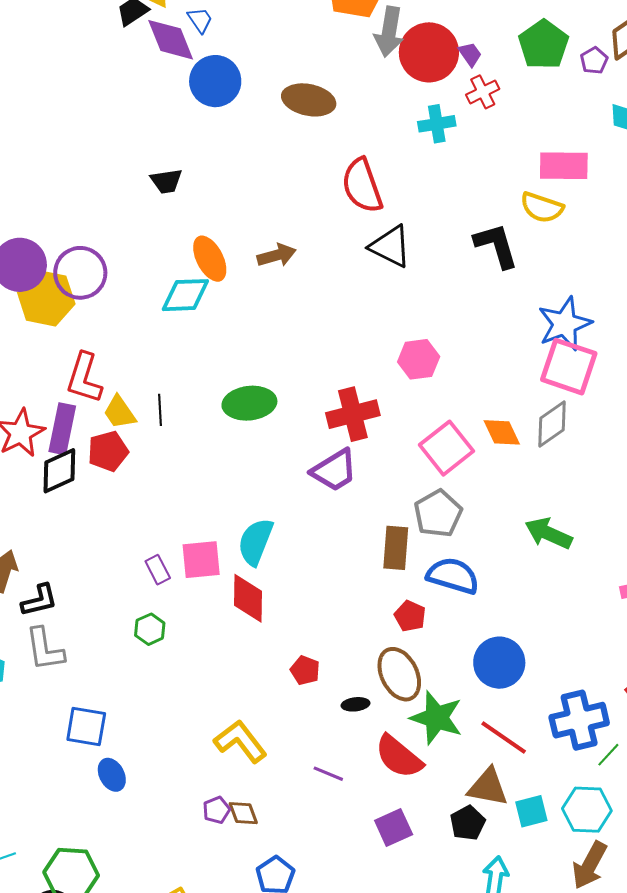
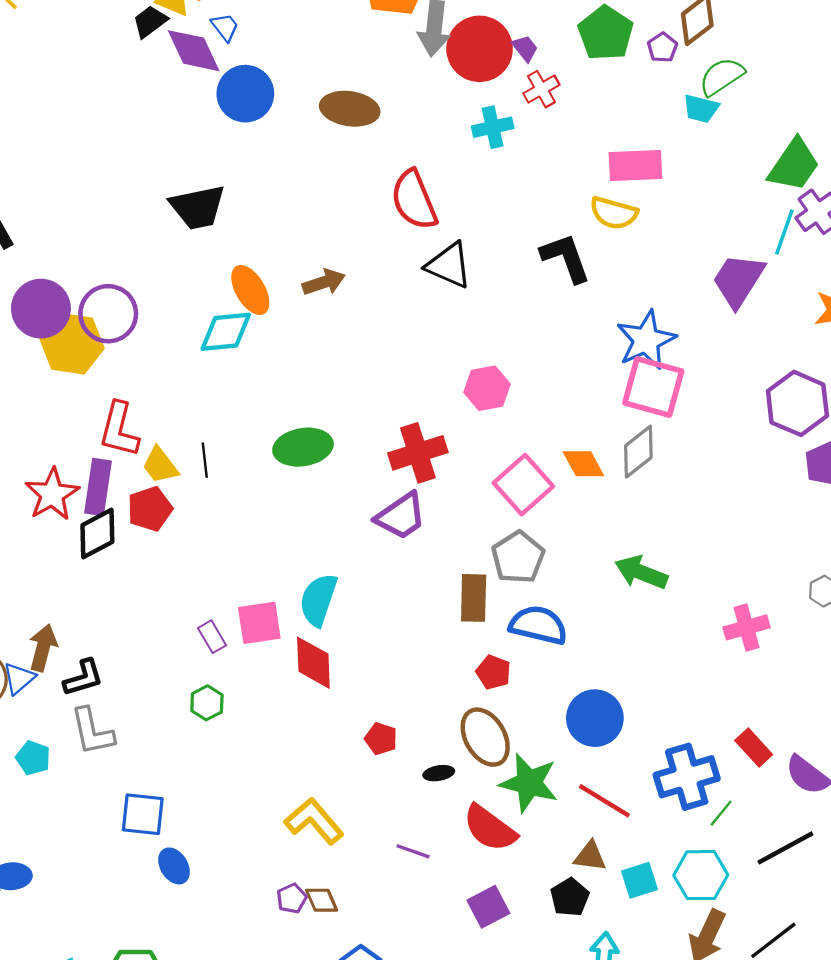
black trapezoid: (166, 181) -> (198, 207), size x1.6
brown triangle: (488, 787) -> (590, 856), size x0.7

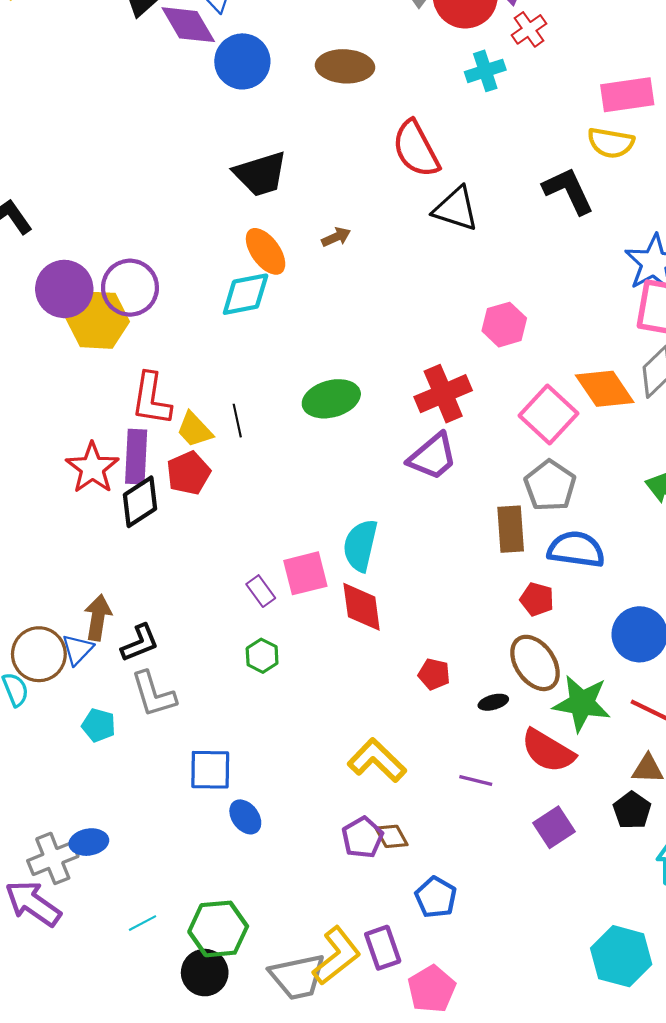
black trapezoid: (198, 207) -> (261, 174), moved
brown arrow: (324, 282) -> (336, 237), size x0.7
orange diamond: (583, 464) -> (605, 389), size x1.4
purple pentagon: (292, 898) -> (362, 837), size x1.4

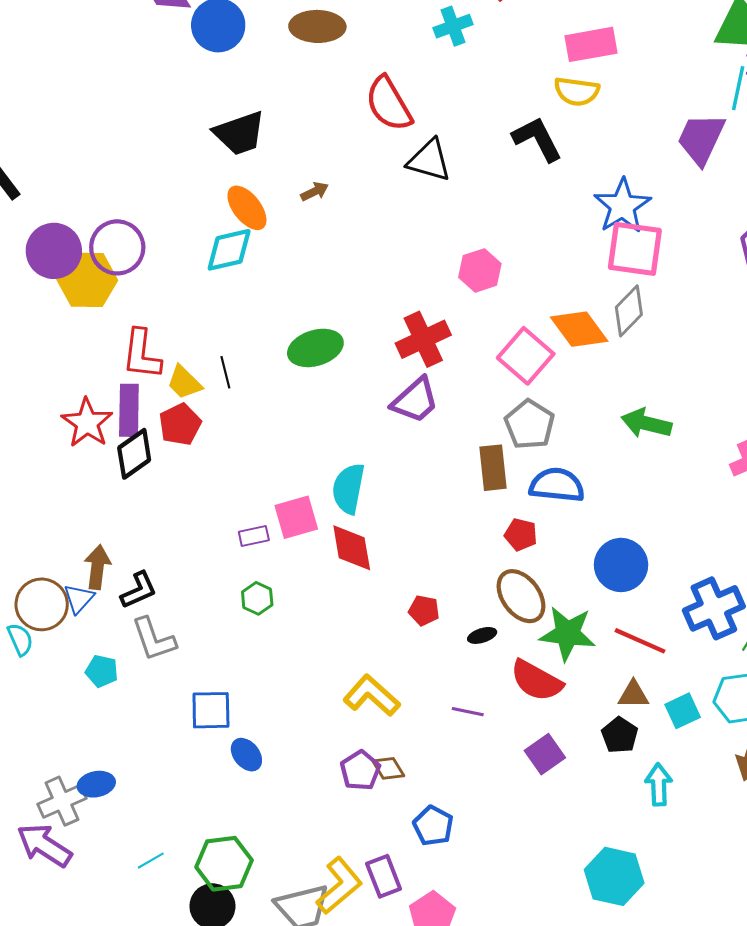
purple rectangle: (261, 591) -> (254, 536), turned -64

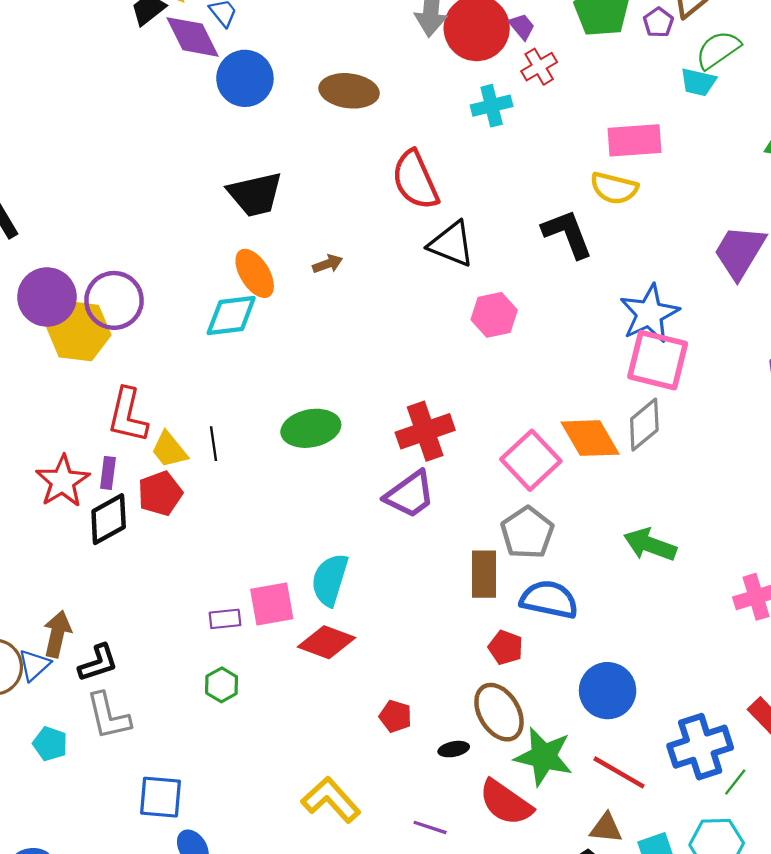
pink hexagon: (480, 270) -> (494, 315), moved
purple rectangle: (129, 410) -> (108, 473), size x0.6
red diamond: (352, 548) -> (326, 642), turned -66

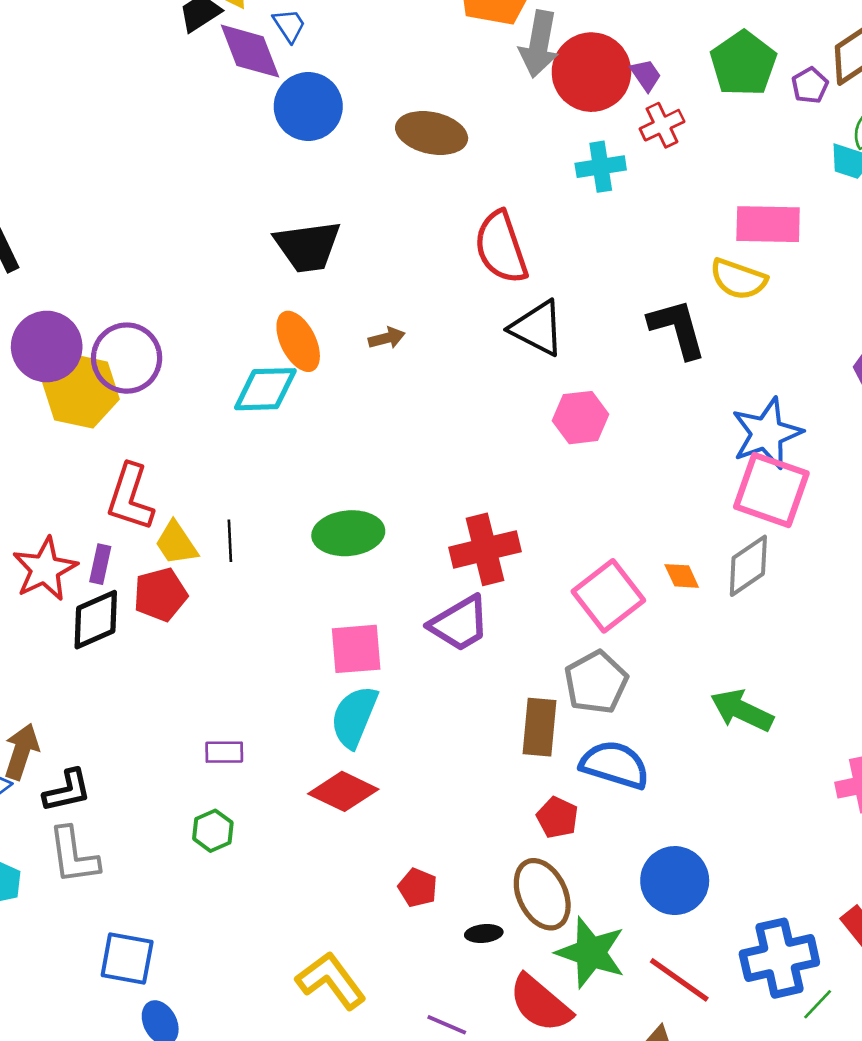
orange diamond: (590, 438) -> (682, 576), size x0.5
pink square: (272, 604) -> (356, 649), moved

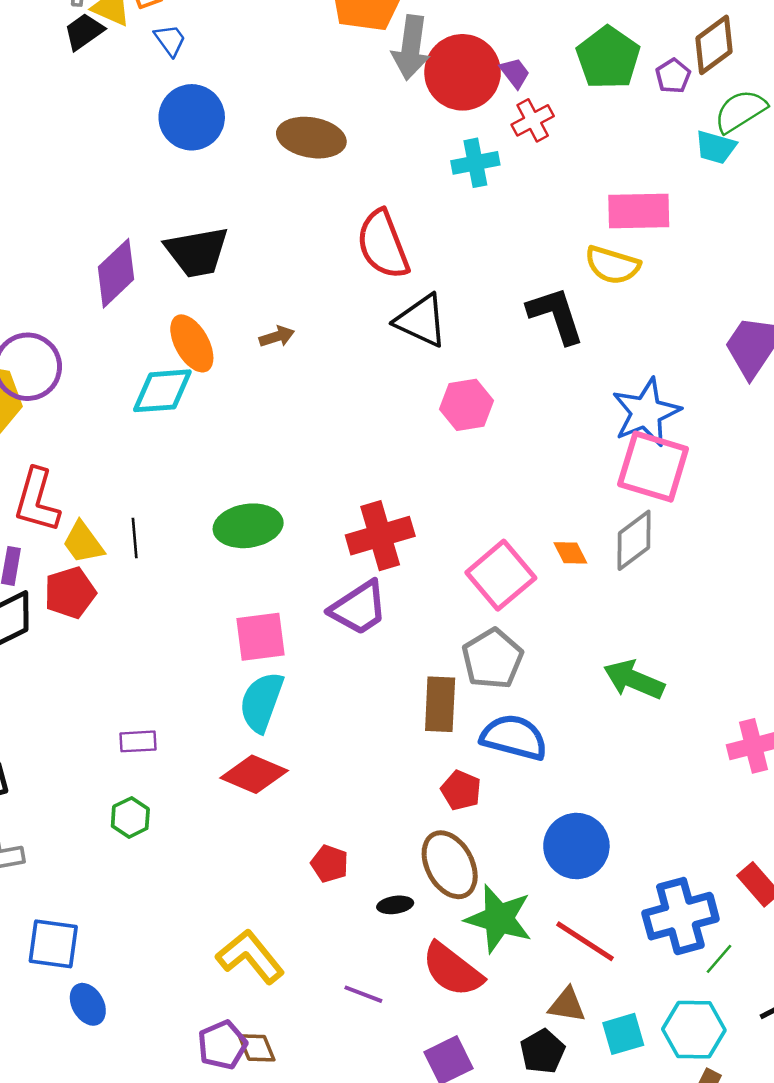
purple diamond: (250, 51) -> (116, 273), moved, turned 70

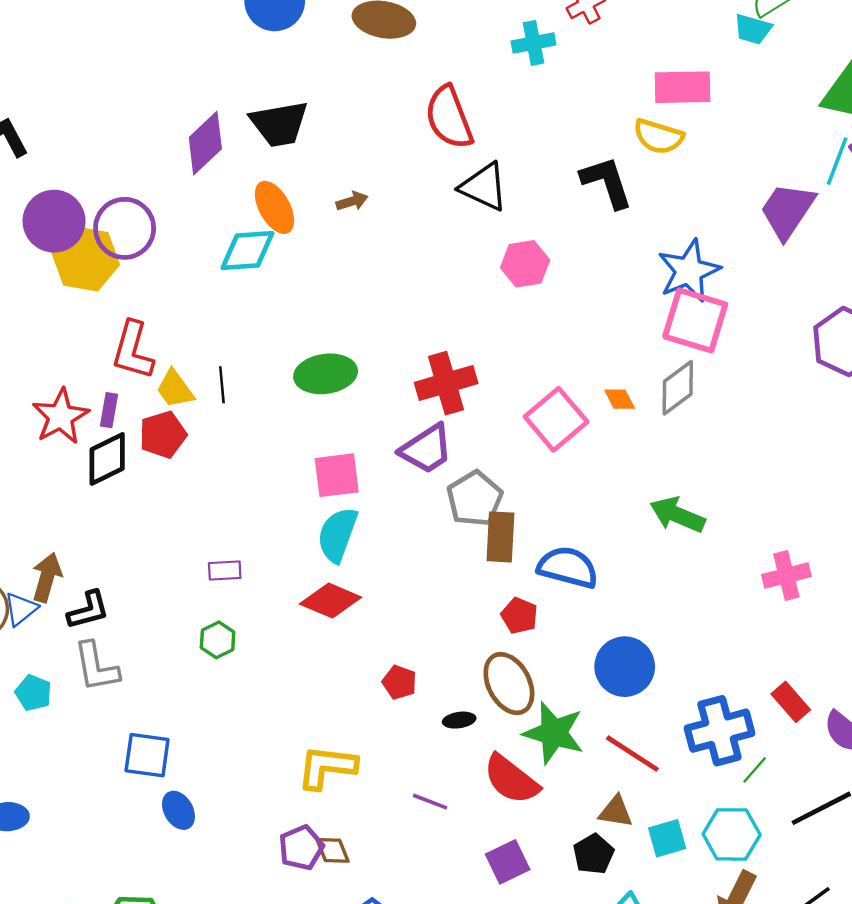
gray pentagon: (492, 659) -> (475, 499), moved
yellow L-shape: (250, 957) -> (327, 767), turned -44

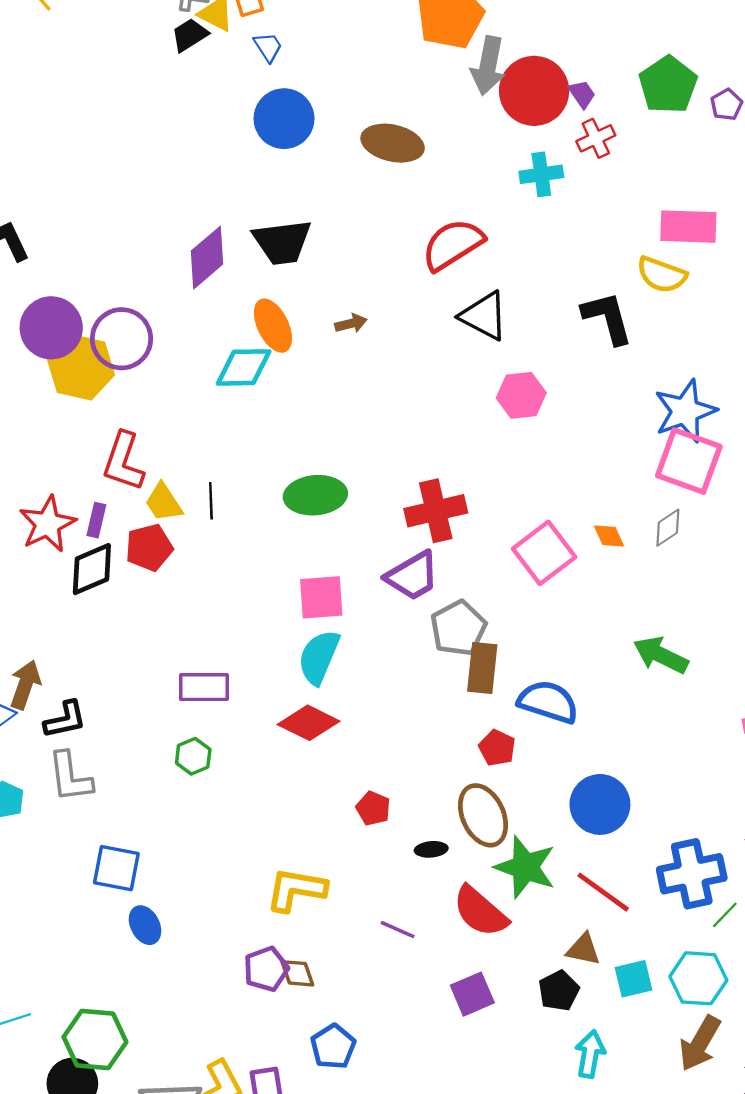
red semicircle: (449, 117) -> (453, 245), turned 76
gray diamond: (678, 388) -> (668, 528), size x0.7
purple rectangle: (225, 571) -> (204, 687), size x1.5

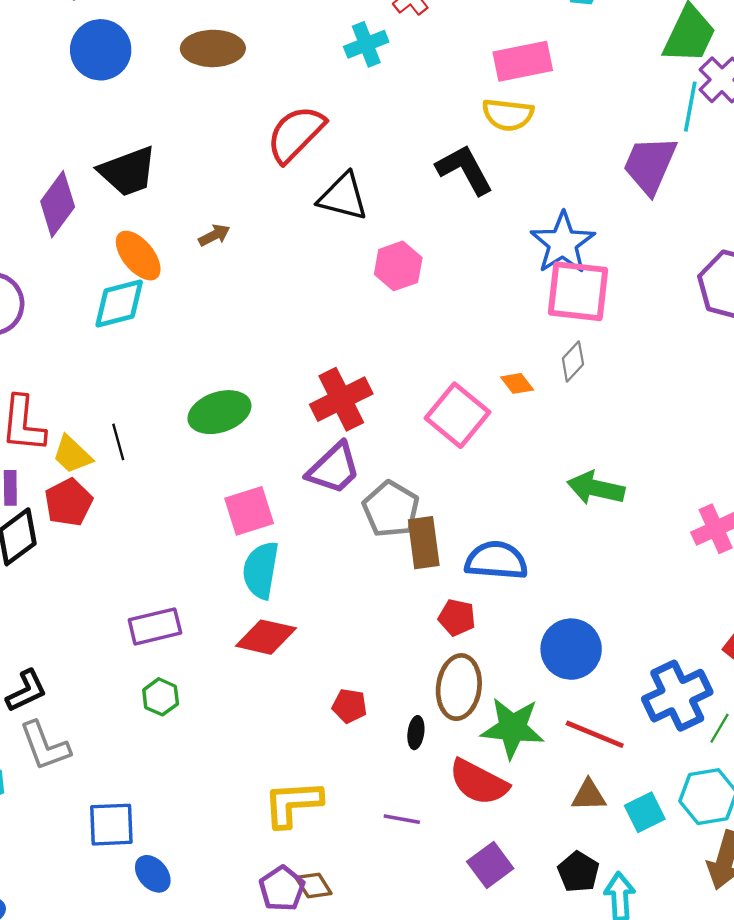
brown ellipse: (483, 815) -> (459, 687), turned 46
black ellipse: (431, 849) -> (416, 733), turned -64
black pentagon: (559, 991) -> (578, 872), moved

